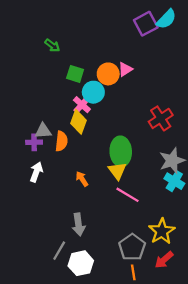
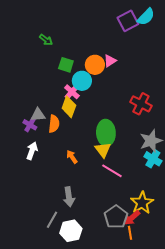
red cross: (161, 118) -> (141, 104), turned -30
purple cross: (34, 142) -> (30, 125), turned 32
red arrow: (164, 260) -> (132, 218), moved
orange line: (133, 272) -> (130, 233), moved

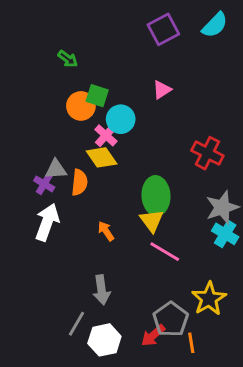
purple square: (128, 21) -> (163, 29), moved
orange circle: (95, 65) -> (81, 106), moved
yellow diamond: (69, 107) -> (102, 157), turned -55
white arrow: (32, 151) -> (47, 222), size x1.4
red arrow: (132, 218) -> (153, 335), moved

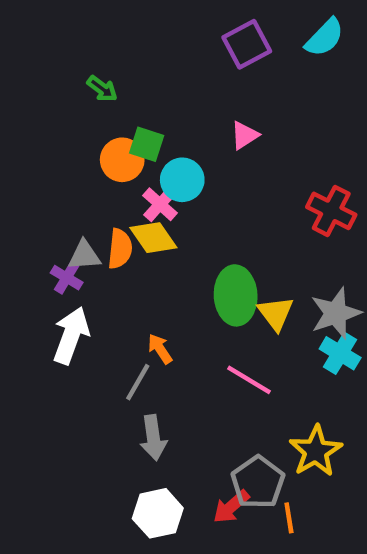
red cross: (207, 153) -> (331, 211), moved
orange semicircle: (79, 182) -> (120, 249), moved
yellow triangle: (152, 221) -> (276, 313), moved
gray line: (77, 324) -> (138, 382), moved

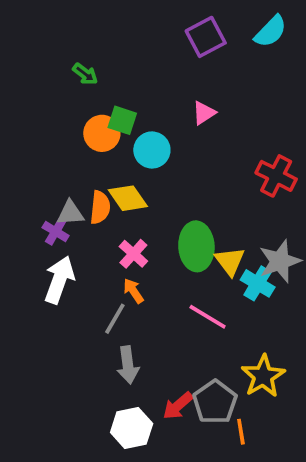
pink cross: (160, 204) -> (133, 254), moved
cyan cross: (340, 353) -> (258, 283), moved
red arrow: (231, 507) -> (178, 406), moved

